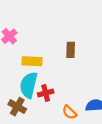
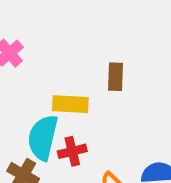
yellow rectangle: (32, 61) -> (70, 104), moved

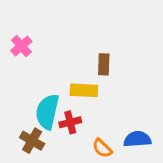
yellow rectangle: (70, 104) -> (84, 90), moved

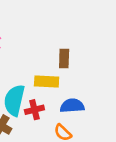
blue semicircle: (137, 139) -> (72, 106), moved

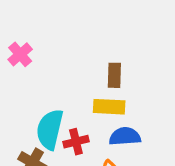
yellow rectangle: (47, 81) -> (109, 107), moved

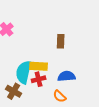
yellow rectangle: (109, 107) -> (39, 66), moved

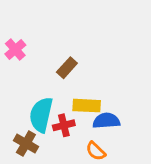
brown rectangle: (61, 41) -> (67, 68), moved, turned 40
yellow rectangle: (39, 66) -> (87, 106), moved

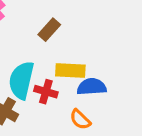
red cross: (64, 125) -> (46, 92), turned 30

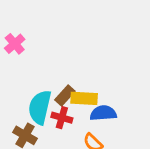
brown rectangle: (49, 30) -> (65, 95), moved

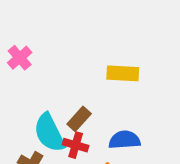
yellow rectangle: (84, 98) -> (123, 73), moved
cyan semicircle: (40, 107) -> (49, 133), turned -40

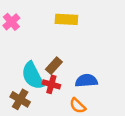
yellow rectangle: (123, 73) -> (66, 19), moved

